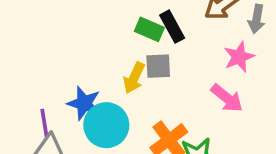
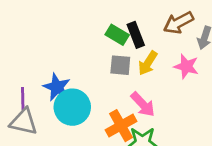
pink star: (239, 57) -> (186, 66), turned 30
yellow arrow: (134, 78) -> (148, 63), moved
pink arrow: (227, 98) -> (143, 104), moved

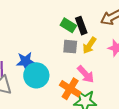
blue star: (57, 87) -> (26, 61), turned -30
orange cross: (121, 126) -> (70, 89), turned -30

